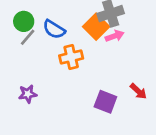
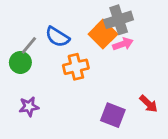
green circle: (24, 21) -> (20, 62), moved

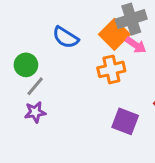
pink arrow: (123, 44) -> (136, 45), turned 54
gray line: (29, 45) -> (35, 86), moved
orange cross: (76, 67) -> (111, 69), moved

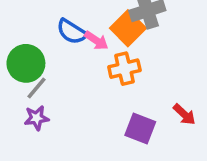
pink arrow: (136, 45) -> (96, 40), moved
green circle: (26, 65) -> (26, 63), size x1.4

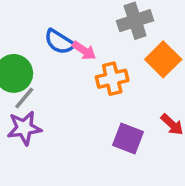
orange square: (128, 28) -> (163, 59), moved
purple star: (36, 118) -> (24, 128), size x1.4

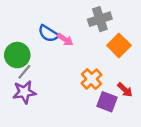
orange cross: (112, 79) -> (91, 79), moved, turned -30
purple square: (128, 138) -> (107, 102), moved

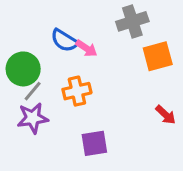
orange square: (119, 45) -> (158, 56), turned 30
orange cross: (91, 79) -> (77, 91), moved, turned 30
purple square: (107, 102) -> (94, 143), moved, turned -30

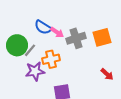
gray cross: (132, 21) -> (76, 38), moved
gray line: (33, 91) -> (30, 50), moved
purple star: (33, 118) -> (35, 71), moved

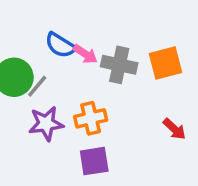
gray cross: (76, 38) -> (119, 65), turned 30
orange cross: (51, 59) -> (91, 118), moved

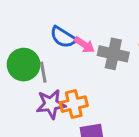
gray line: (37, 86) -> (43, 72), turned -50
orange cross: (91, 118) -> (74, 104), moved

